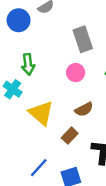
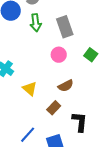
green arrow: (28, 64) -> (36, 23), moved
yellow triangle: (41, 113) -> (30, 89), size x0.7

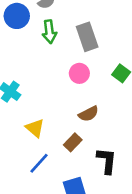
yellow triangle: (30, 89) -> (35, 128), moved
blue line: (28, 135) -> (39, 163), moved

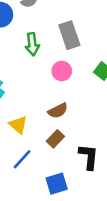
green arrow: (49, 32) -> (32, 44), moved
brown semicircle: (88, 114) -> (58, 111), moved

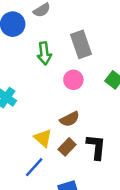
yellow triangle: (18, 125) -> (43, 138), moved
black L-shape: (89, 157) -> (96, 147), moved

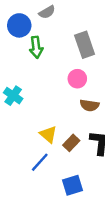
green arrow: (44, 53) -> (36, 47), moved
brown semicircle: (70, 119) -> (89, 105), moved, turned 36

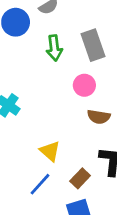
green arrow: (36, 47) -> (54, 48), moved
brown rectangle: (71, 143) -> (80, 178), moved

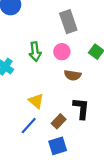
green arrow: (54, 48) -> (35, 52), moved

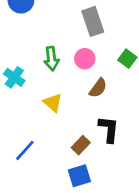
brown semicircle: (73, 75) -> (98, 88), turned -63
yellow triangle: (36, 101) -> (53, 103), moved
blue line: (29, 126) -> (25, 150), moved

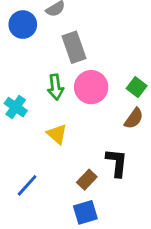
gray rectangle: (93, 21) -> (74, 47), moved
pink circle: (85, 59) -> (91, 87), size x1.5
brown semicircle: (98, 88) -> (134, 118), moved

